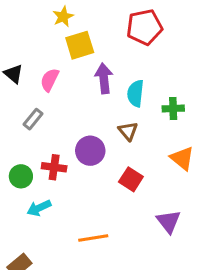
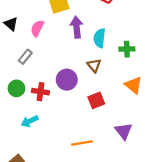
green circle: (21, 176) -> (16, 88), moved
red square: (131, 179) -> (96, 100), turned 35
orange line: (93, 238) -> (82, 143), moved

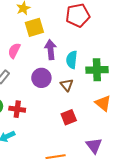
green cross: (127, 49) -> (97, 70), size x1.5
purple circle: (67, 80) -> (41, 78), moved

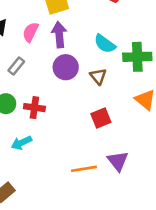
purple arrow: (51, 50) -> (59, 35), moved
cyan semicircle: (72, 60) -> (105, 44), turned -60
purple triangle: (94, 146) -> (118, 161), moved

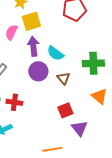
pink semicircle: (31, 32) -> (11, 32), moved
cyan semicircle: (105, 44) -> (55, 53), moved
purple triangle: (118, 161) -> (79, 128), moved

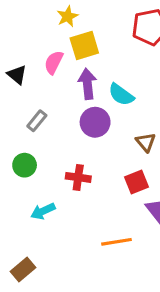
brown triangle: (63, 78) -> (146, 142), moved
red cross: (14, 102) -> (78, 177), moved

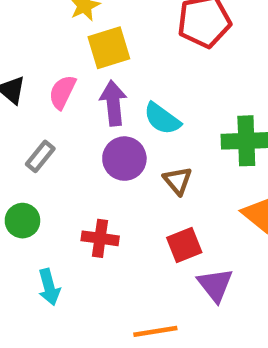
pink semicircle: (54, 62) -> (62, 92), moved
brown triangle: (146, 142) -> (178, 181), moved
cyan arrow: (43, 211) -> (49, 287), turned -80

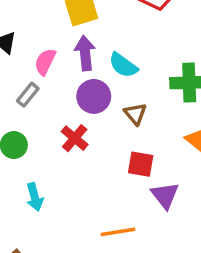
pink semicircle: (62, 92) -> (45, 62), moved
red cross: (100, 238) -> (75, 138), moved, turned 32
red square: (184, 245) -> (141, 164), turned 32

